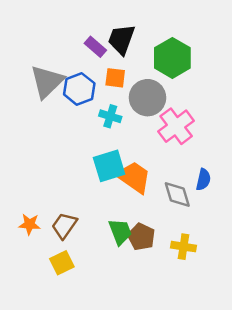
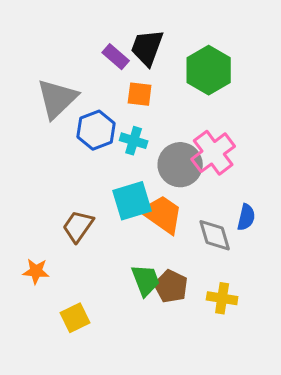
blue hexagon: (79, 89) -> (96, 130), moved
gray circle: (147, 98) -> (180, 165), moved
brown trapezoid: (64, 226) -> (78, 226), moved

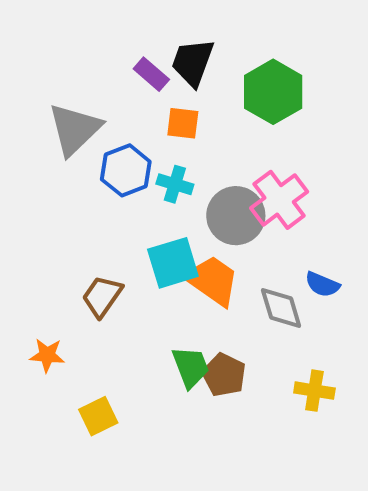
blue semicircle: (246, 217) -> (322, 284), turned 100
yellow cross: (222, 298) -> (314, 391), moved

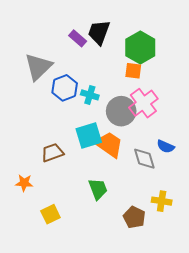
orange square: (183, 123) -> (133, 71), moved
brown trapezoid: (102, 296) -> (52, 153), turned 35
brown pentagon: (224, 375) -> (134, 217), moved

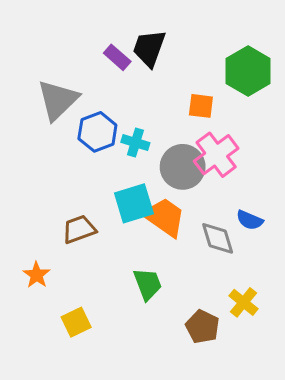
green hexagon: (140, 47) -> (248, 71), moved
orange star: (24, 183) -> (37, 275), turned 30
yellow cross: (162, 201) -> (244, 302), turned 30

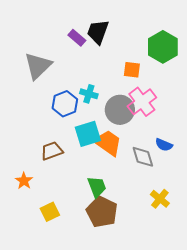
blue hexagon: (97, 132) -> (65, 104), moved
brown pentagon: (202, 327) -> (102, 212), moved, size x1.4

